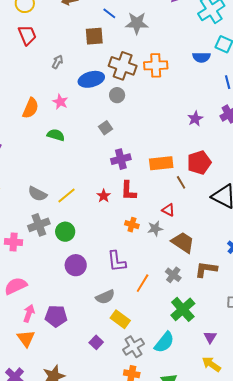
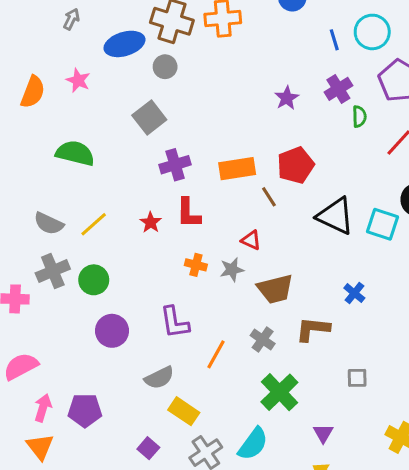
gray square: (106, 128) -> (149, 117), size x1.5
green semicircle: (56, 135) -> (75, 153), moved, size x1.4
brown trapezoid: (183, 242) -> (275, 289), turned 135

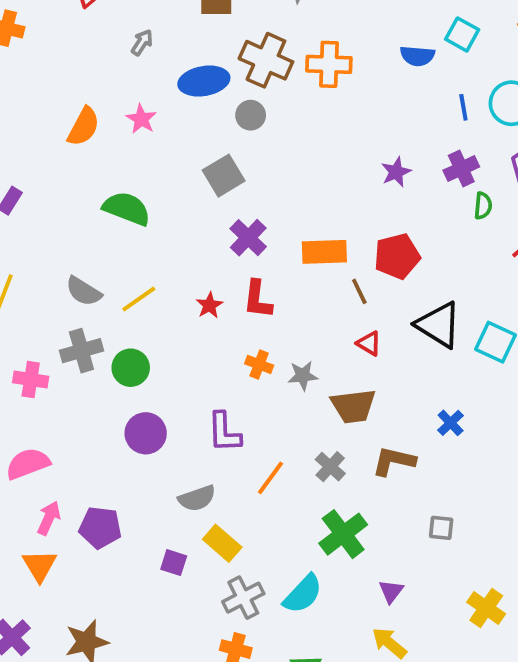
purple cross: (175, 165) -> (248, 238), turned -36
red triangle: (251, 240) -> (369, 343), moved
purple square: (148, 448) -> (174, 563), moved, turned -30

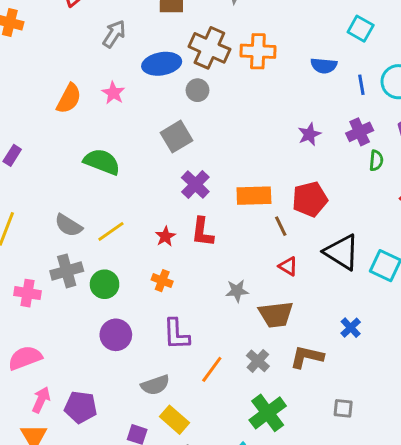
gray arrow: (142, 42) -> (114, 34), size x1.4
blue semicircle: (417, 56) -> (324, 66), moved
orange cross: (259, 364) -> (162, 281), moved

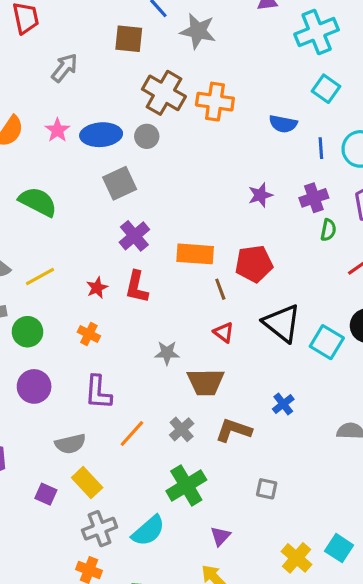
blue ellipse: (162, 64) -> (101, 135), moved

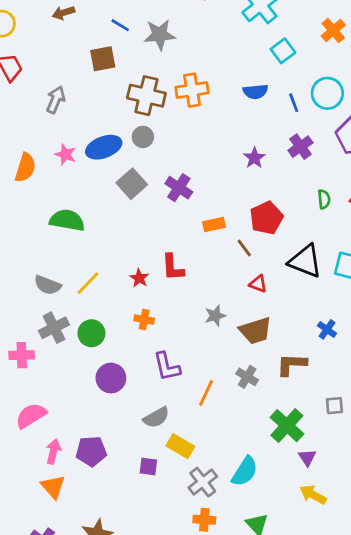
cyan square: (326, 89) -> (283, 51), turned 35
green semicircle: (328, 230) -> (324, 199), moved
purple cross: (134, 236) -> (179, 188), moved
orange rectangle: (195, 254) -> (214, 224), size x0.7
green cross: (186, 485) -> (287, 426), moved

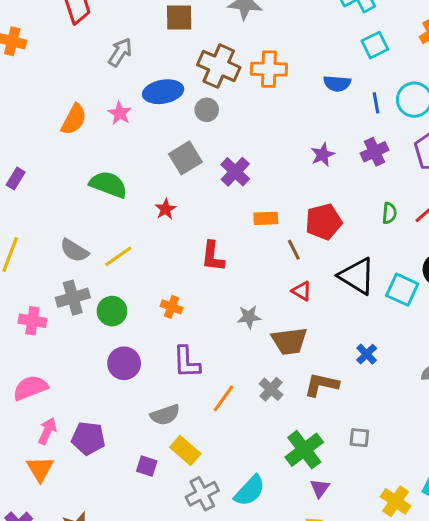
blue ellipse: (104, 147) -> (163, 92), moved
red star: (139, 278) -> (165, 209), moved

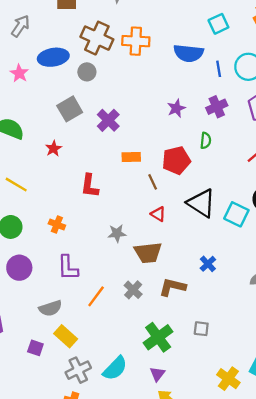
blue semicircle: (337, 83) -> (189, 53), size x1.4
green semicircle: (389, 213) -> (206, 141), moved
yellow line: (118, 256) -> (16, 185), turned 65
purple triangle: (320, 488) -> (157, 374), moved

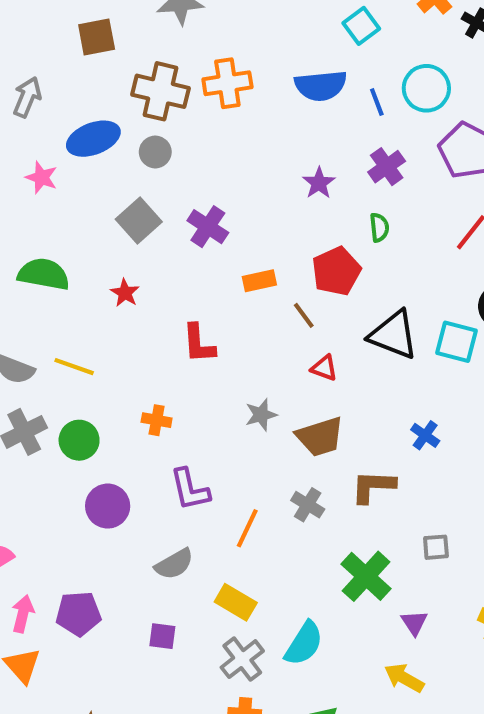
yellow rectangle: (66, 336) -> (236, 602), moved
purple triangle: (157, 374) -> (414, 623), moved

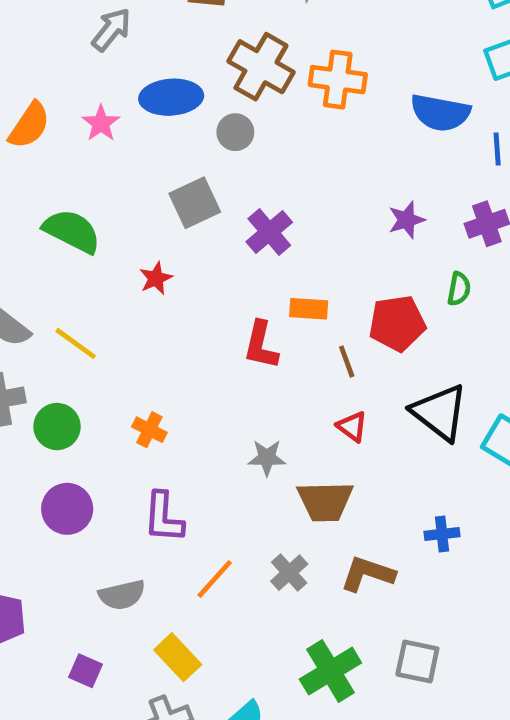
red L-shape: (199, 344) -> (261, 345), moved
blue cross: (425, 435) -> (442, 534), turned 32
gray square: (436, 547) -> (417, 661), size x1.4

